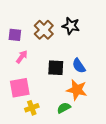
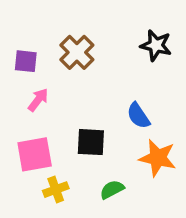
black star: (71, 26) -> (156, 45), moved
black square: (56, 68) -> (91, 142), moved
orange star: (77, 90) -> (158, 158), moved

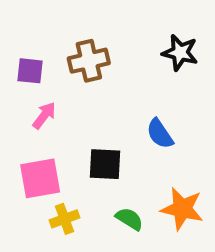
brown cross: (77, 52) -> (89, 61), turned 32
orange star: (158, 158) -> (182, 209), moved
green semicircle: (112, 190) -> (129, 219), turned 60

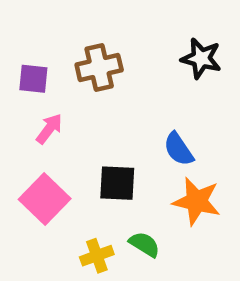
pink square: (40, 178) -> (45, 199), turned -36
orange star: (182, 209) -> (197, 201), moved
yellow cross: (64, 219) -> (97, 256), moved

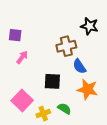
brown cross: (99, 67) -> (66, 46), moved
pink square: (45, 199) -> (22, 101), moved

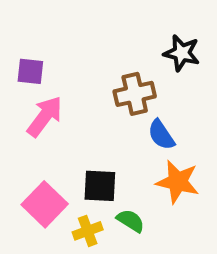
pink arrow: (22, 57) -> (45, 116), size x1.5
black square: (52, 81) -> (100, 186), moved

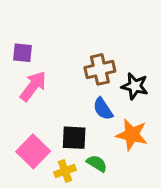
black star: (182, 53) -> (135, 86), moved
blue semicircle: (161, 135) -> (103, 109), moved

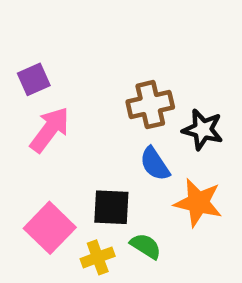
purple square: (23, 53) -> (34, 79), turned -30

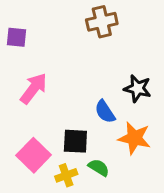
purple square: (34, 79) -> (17, 37), moved, turned 30
brown cross: (150, 105) -> (102, 22), moved

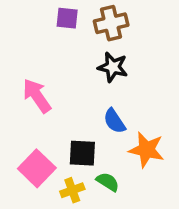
purple square: (17, 37) -> (67, 18), moved
pink arrow: (34, 88) -> (37, 96), turned -72
black star: (138, 88) -> (113, 67), moved

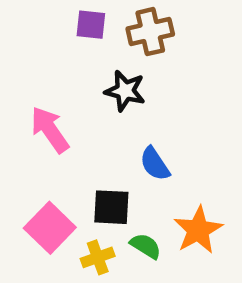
black star: (113, 67) -> (125, 91), moved
orange star: (147, 150) -> (198, 230), moved, turned 30

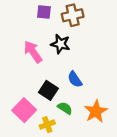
pink arrow: (50, 130) -> (33, 52), moved
black square: (111, 207) -> (48, 90), moved, turned 30
green semicircle: (146, 246) -> (65, 108), moved

